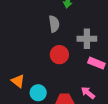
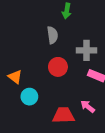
orange triangle: (18, 81) -> (15, 77), moved
cyan circle: (38, 93) -> (29, 97), moved

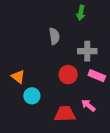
green arrow: (67, 11) -> (81, 13), moved
red circle: (58, 67) -> (68, 75), moved

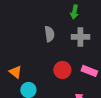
gray cross: (87, 51) -> (80, 37), moved

